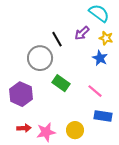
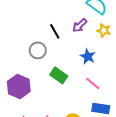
gray circle: (40, 58) -> (38, 50), size x0.7
blue star: (100, 58) -> (88, 56), moved

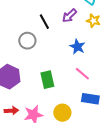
green rectangle: (59, 75) -> (47, 80), moved, turned 42

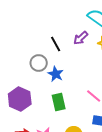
blue star: (77, 47) -> (56, 74), moved

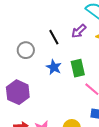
gray circle: (39, 63) -> (26, 50), moved
green rectangle: (59, 102) -> (78, 68), moved

